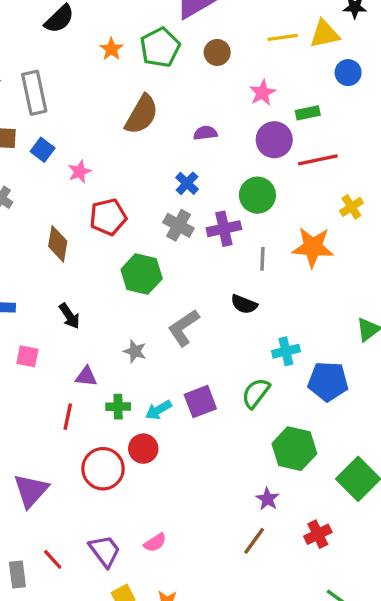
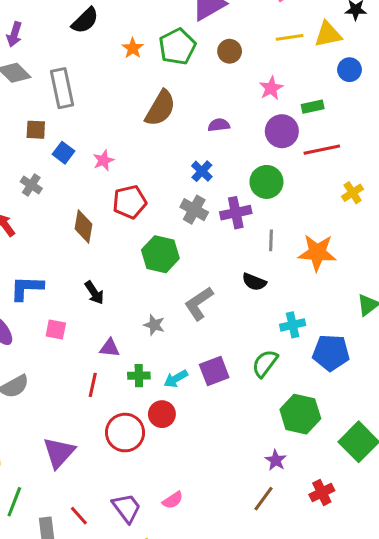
blue square: (43, 150) -> (64, 153), moved
orange star: (313, 247) -> (317, 253), moved

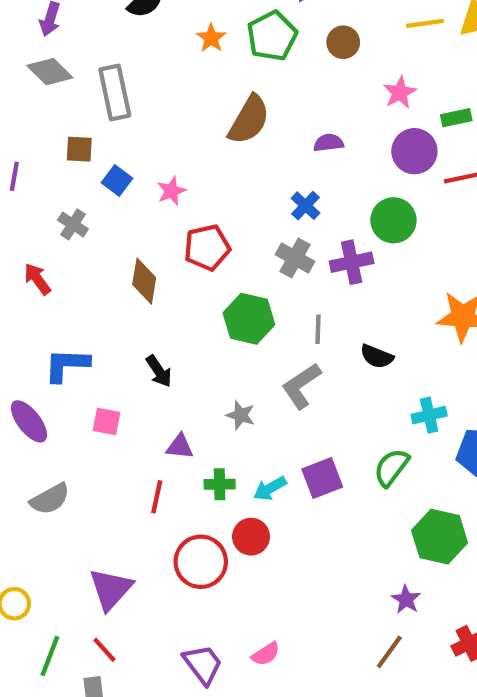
gray line: (271, 240) -> (318, 329), moved
red line: (79, 516) -> (104, 650), moved

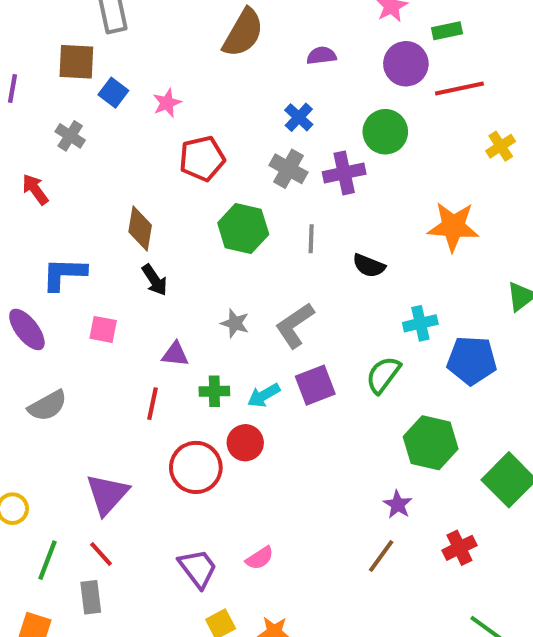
brown square: (79, 149) -> (76, 62), size x1.4
brown diamond: (144, 281) -> (140, 229), moved
gray L-shape: (301, 386) -> (295, 325), moved

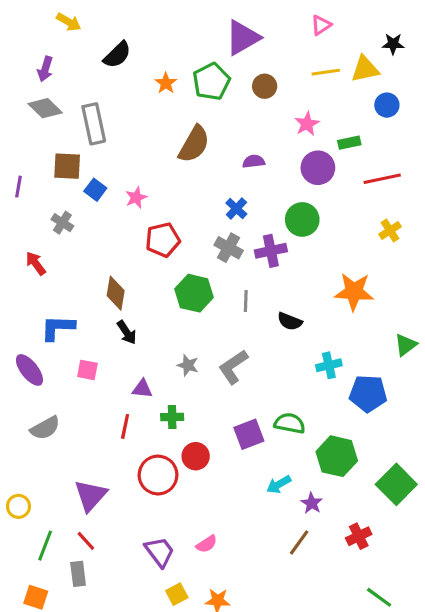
red line: (459, 88) -> (382, 179), moved
green semicircle: (383, 375) -> (290, 423), moved, turned 64
purple square: (315, 385) -> (249, 434), moved
cyan arrow: (264, 395) -> (279, 484), moved

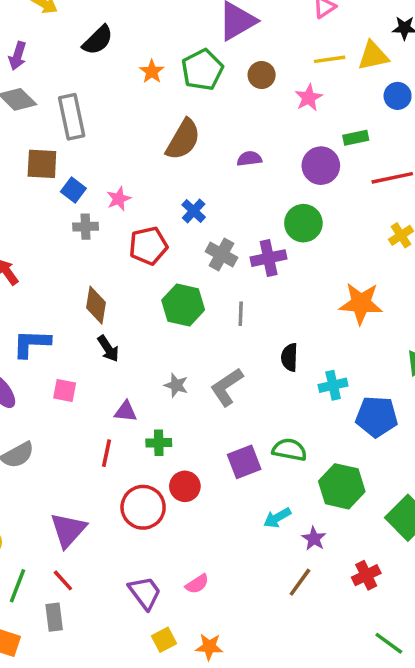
pink star: (307, 124) -> (309, 98), moved
blue cross: (236, 209) -> (194, 211), moved
gray cross: (62, 223) -> (86, 227), moved, turned -35
black semicircle: (290, 321) -> (289, 357), moved, turned 70

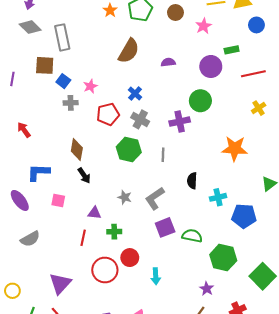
gray cross: (221, 255) -> (140, 119), moved
purple square: (244, 462) -> (165, 227), moved
cyan arrow: (277, 518) -> (156, 276), moved, turned -63

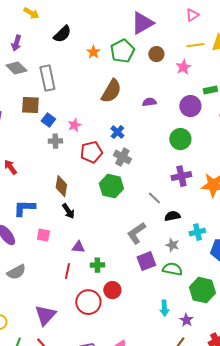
purple cross: (180, 122) -> (181, 176), moved
gray line: (163, 155) -> (154, 198), moved, turned -48
black semicircle: (192, 181) -> (172, 216), turned 77
gray star: (125, 197) -> (172, 245), moved
cyan arrow: (156, 276) -> (164, 308), moved

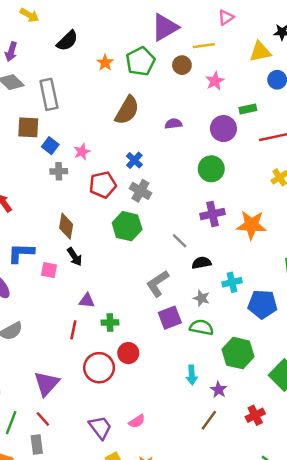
yellow line: (195, 45) -> (204, 46), moved
pink square: (43, 235) -> (49, 270), moved

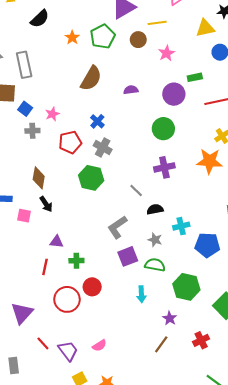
orange star: (252, 225) -> (209, 161), moved
cyan arrow: (192, 375) -> (141, 294), moved
red line: (43, 419) -> (43, 343), moved

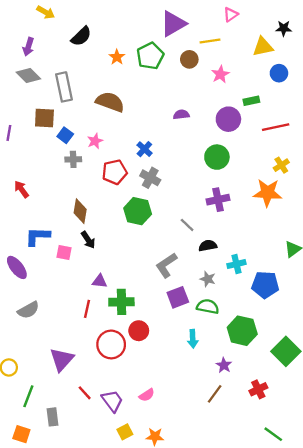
brown semicircle: (91, 78) -> (110, 102), moved, turned -100
green cross: (76, 261) -> (121, 302), size x1.5

